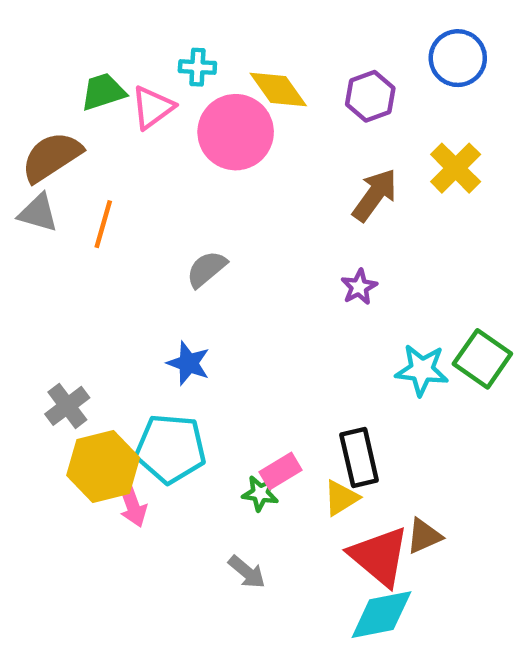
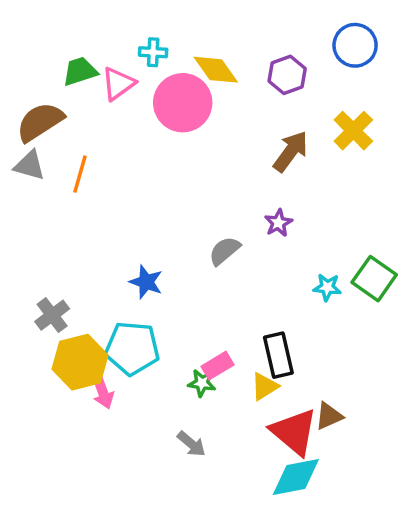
gray semicircle: (206, 269) -> (224, 251), moved
cyan star: (422, 370) -> (327, 287), size x0.7

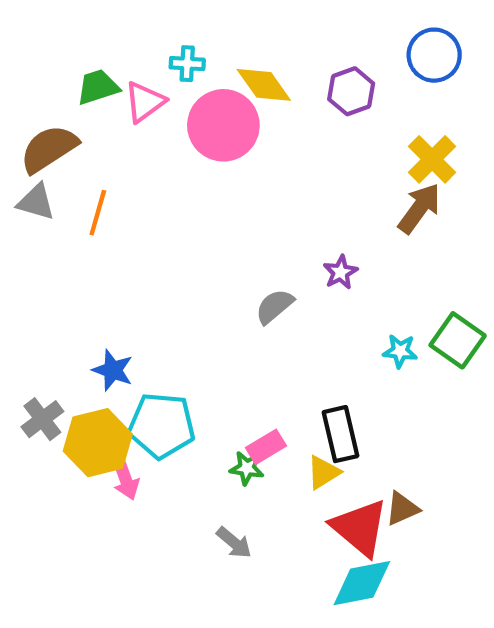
brown arrow: (291, 151) -> (419, 208), moved
blue star: (146, 282) -> (113, 370), moved
gray cross: (52, 315) -> (42, 419), moved

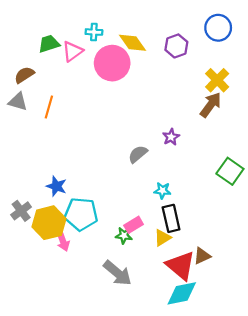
brown semicircle: (49, 149) -> (24, 75), size x0.7
cyan star: (400, 351) -> (162, 191), moved
gray arrow: (234, 543) -> (117, 273), size x1.6

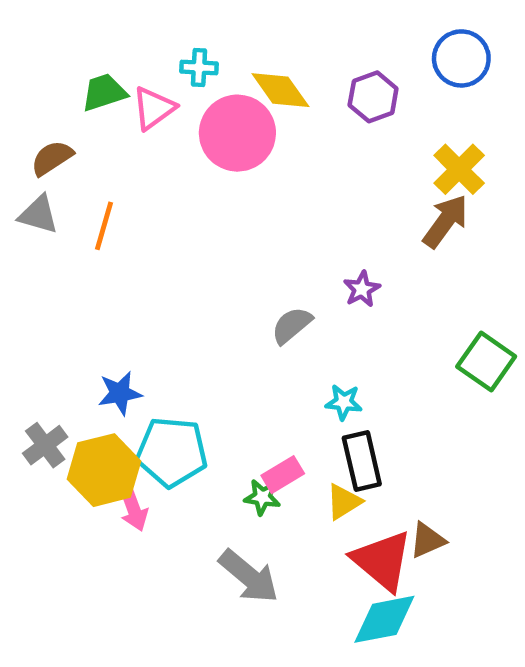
blue star: (56, 186) -> (120, 393), turned -30

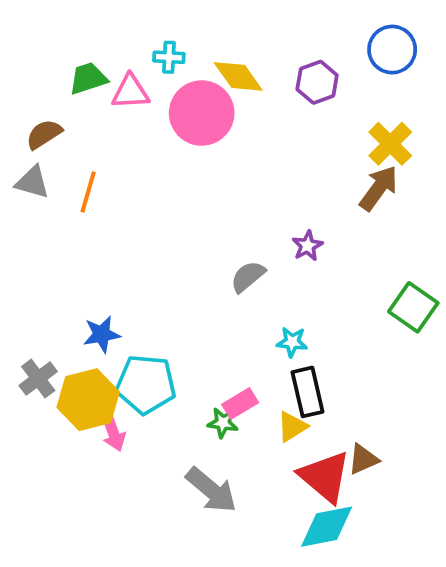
pink triangle: (154, 108) -> (130, 92), turned 33

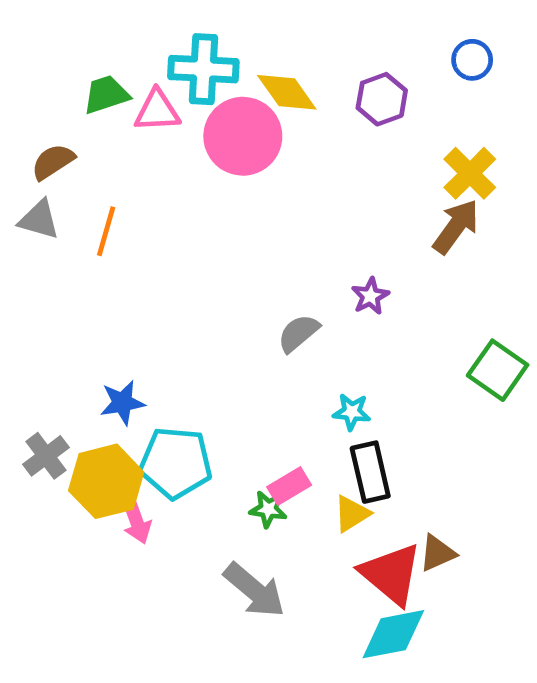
blue circle: (392, 50) -> (472, 60), size x0.7
cyan cross: (169, 57) -> (203, 69), size x1.8

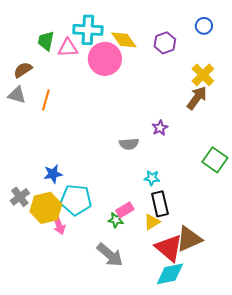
green trapezoid: (106, 95) -> (46, 41), turned -60
gray semicircle: (298, 333) -> (129, 144), turned -144
brown triangle: (437, 553) -> (189, 239), size x1.6

